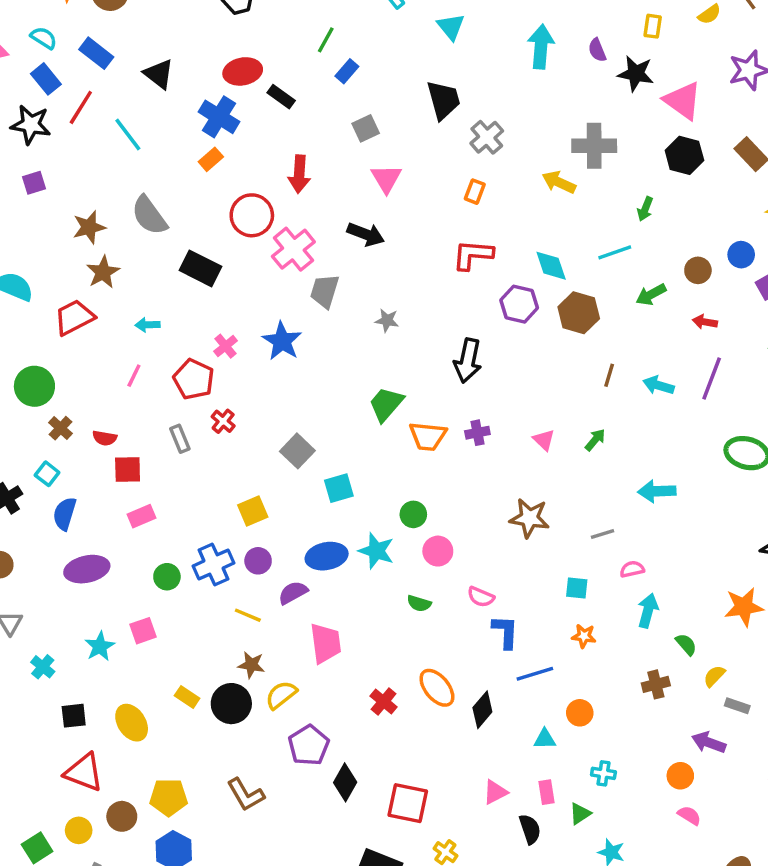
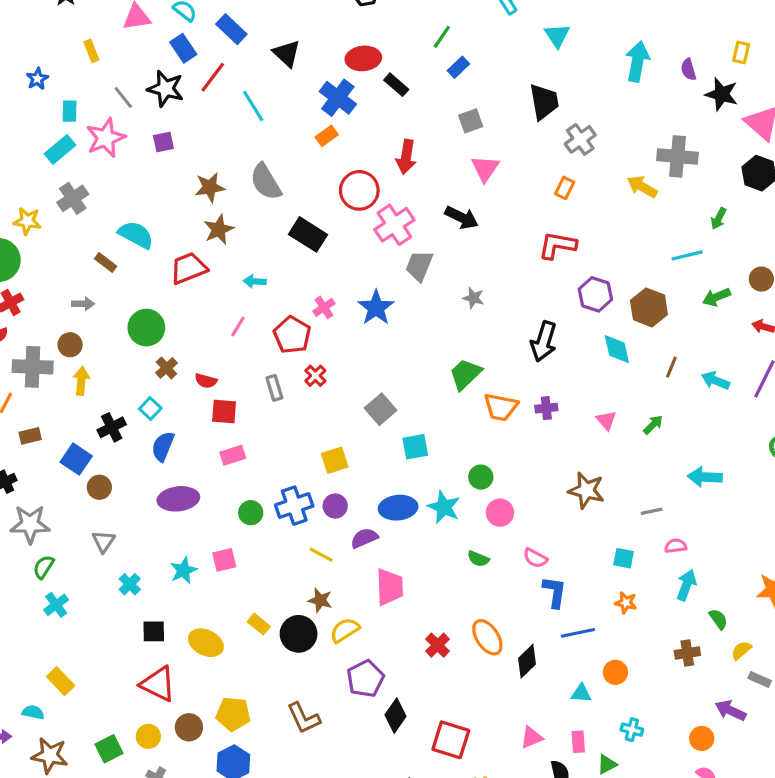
cyan diamond: (551, 266) -> (617, 349), moved
yellow ellipse: (132, 723) -> (206, 643), turned -36

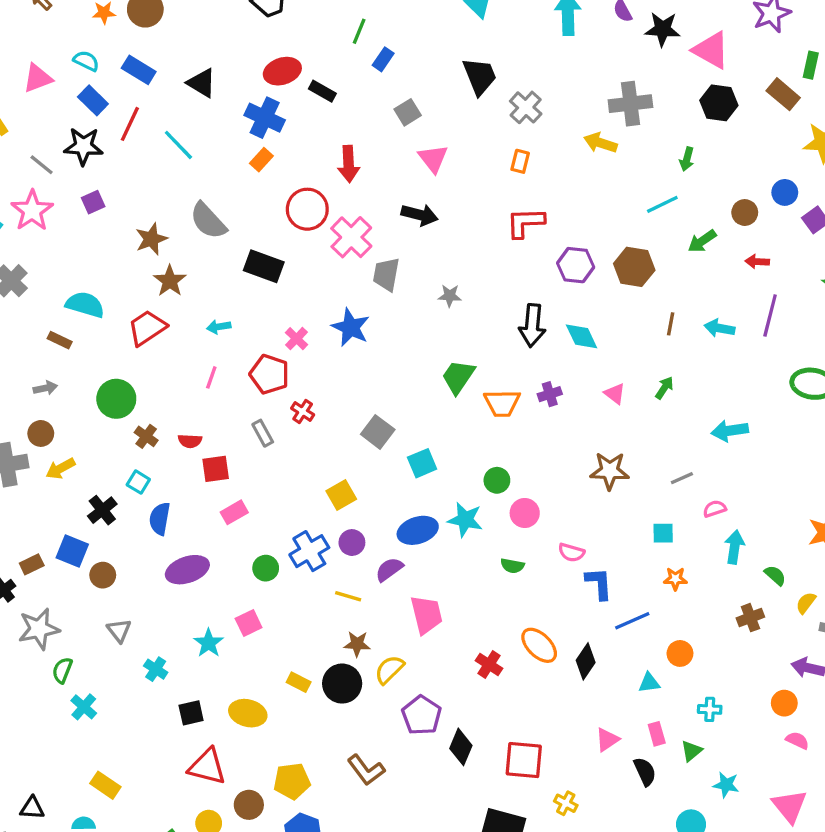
cyan diamond: (617, 349) -> (582, 336), moved
yellow arrow: (81, 381) -> (60, 469), turned -112
brown rectangle: (30, 436) -> (32, 564), moved

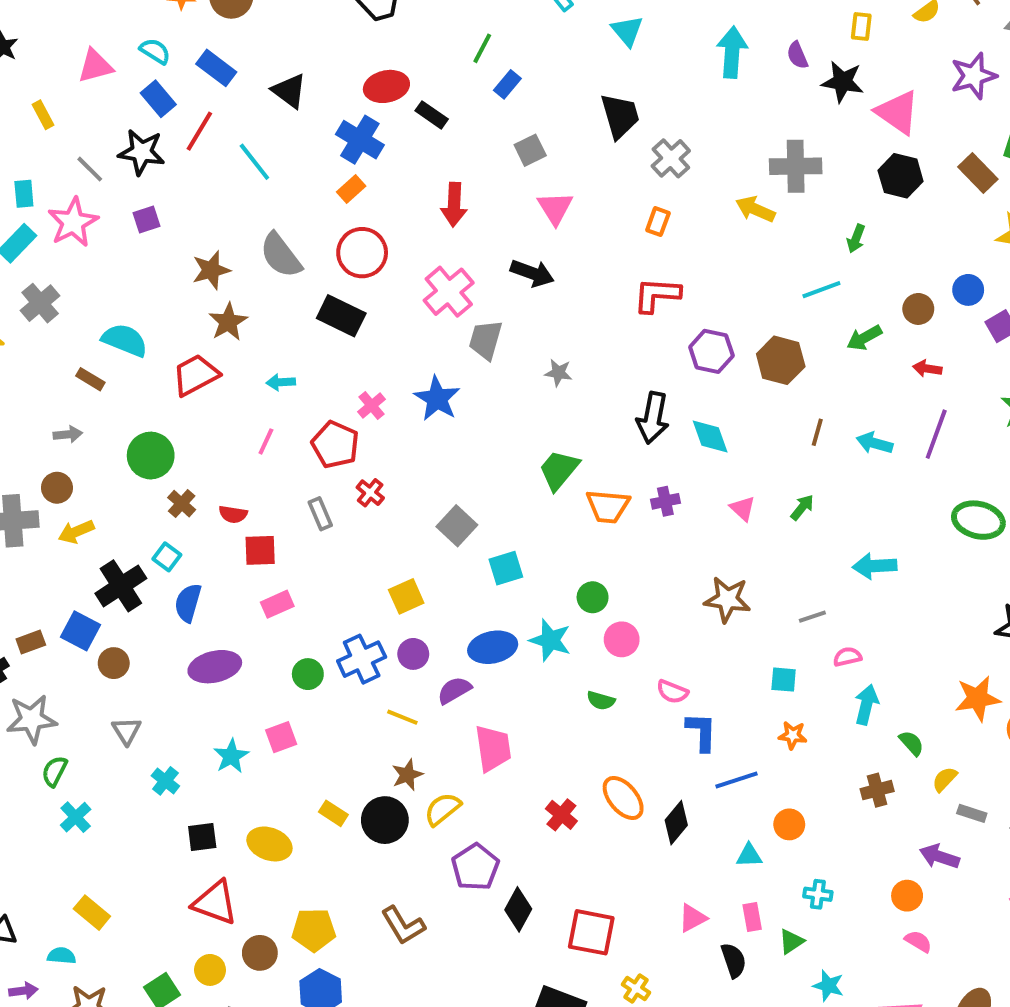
red circle: (307, 209) -> (362, 253), moved
black cross: (102, 510) -> (121, 586), size x1.4
brown star: (357, 644) -> (407, 775), turned -30

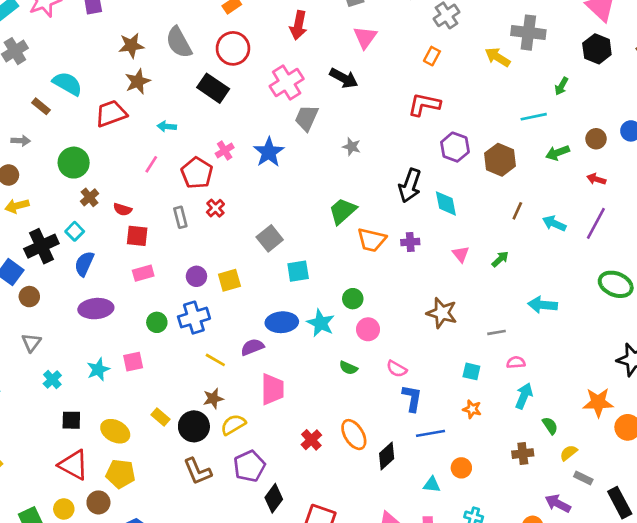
purple circle: (413, 654) -> (196, 276), moved
brown L-shape: (403, 925) -> (197, 471), moved
yellow pentagon: (314, 930) -> (121, 474), moved

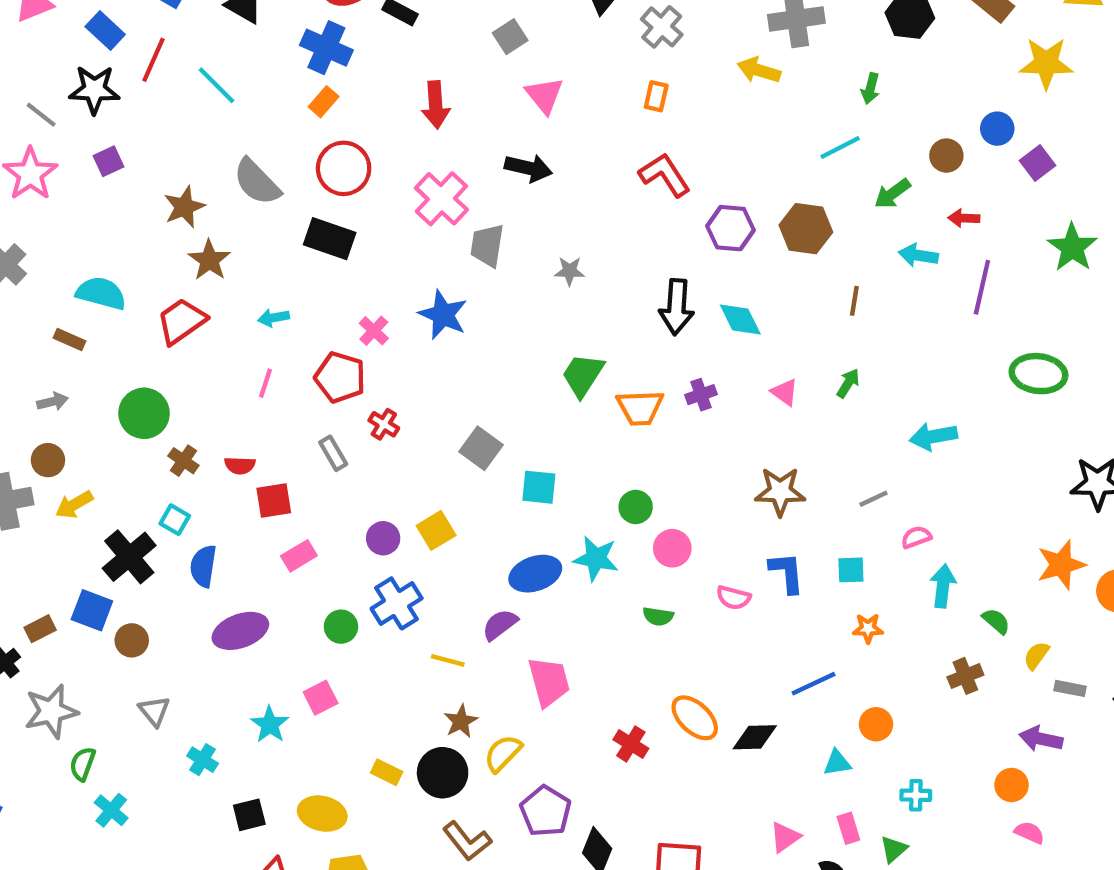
red L-shape: (424, 105) -> (665, 175), turned 60
cyan arrow: (554, 223) -> (918, 255), moved
cyan square: (298, 271) -> (539, 487), turned 30
blue L-shape: (412, 398) -> (787, 573), moved
black diamond: (387, 456) -> (755, 737), turned 56

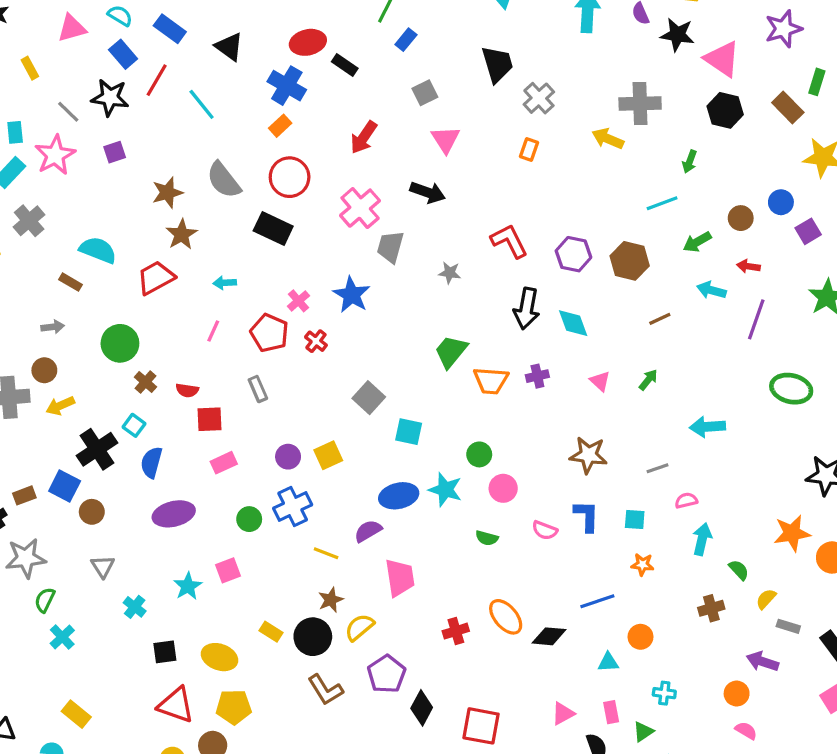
red arrow: (436, 105) -> (364, 137), turned 32
red L-shape: (665, 175) -> (509, 241), moved
brown line: (854, 301) -> (660, 319), turned 50
red cross: (384, 424) -> (316, 341), moved
red cross: (631, 744) -> (456, 631), turned 35

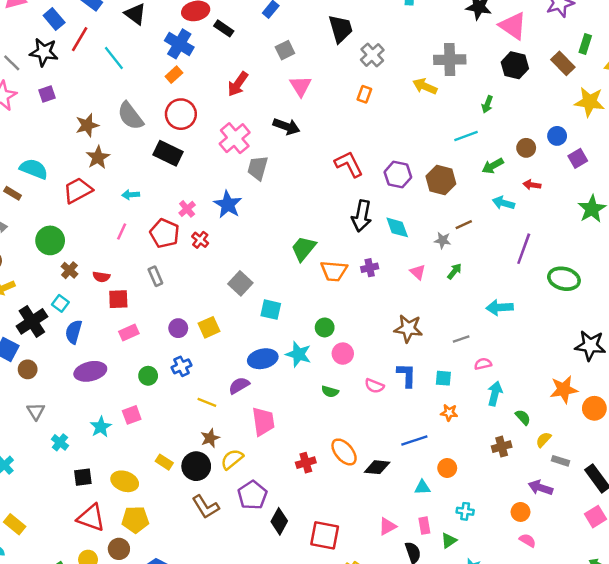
gray star: (450, 273) -> (443, 240), moved
purple line: (756, 319) -> (524, 249), moved
blue cross: (293, 506) -> (181, 366), size x0.7

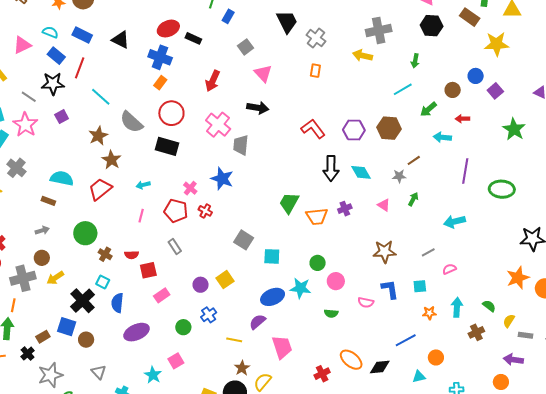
cyan line: (114, 58) -> (101, 97), moved
cyan arrow: (495, 394) -> (457, 307), moved

